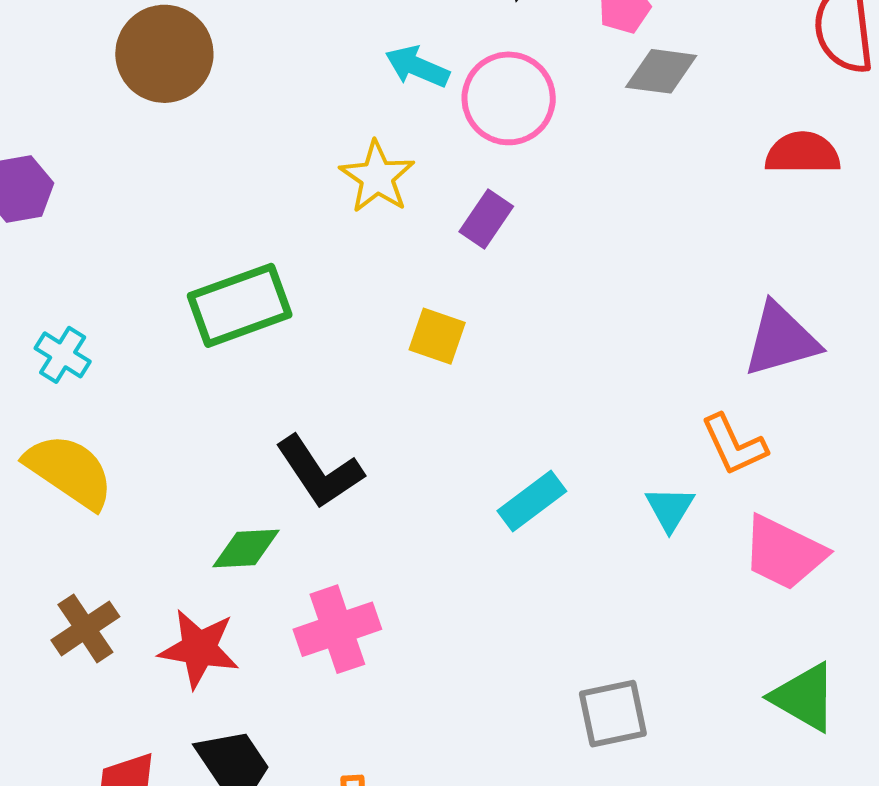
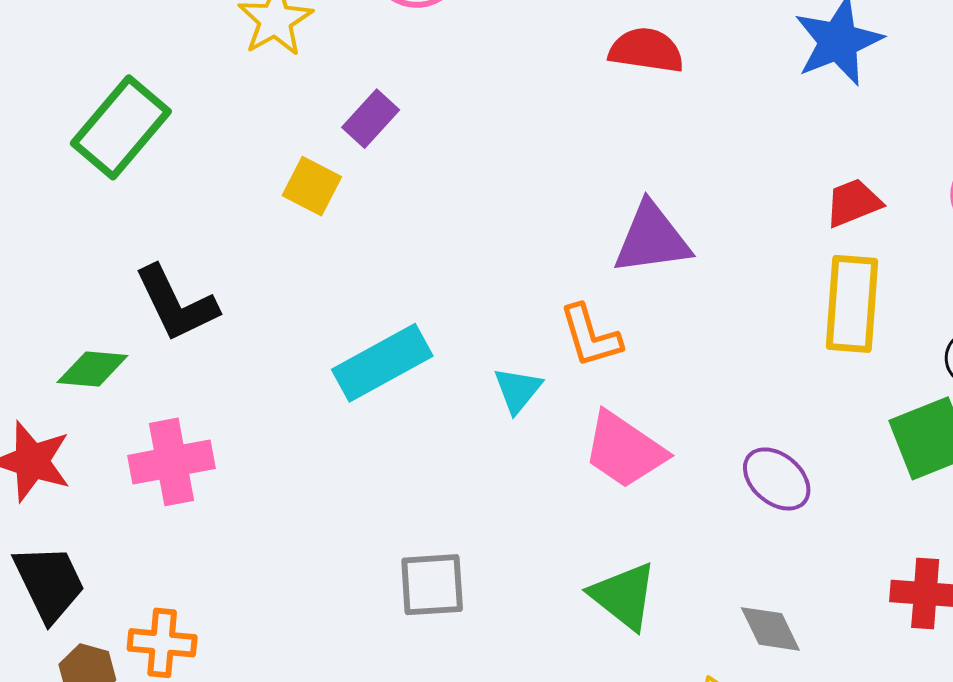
red semicircle: (803, 153) -> (646, 50), moved
purple rectangle: (486, 219) -> (371, 119), moved
green rectangle: (240, 305) -> (121, 127), turned -38
cyan rectangle: (532, 501) -> (382, 363), size x1.4

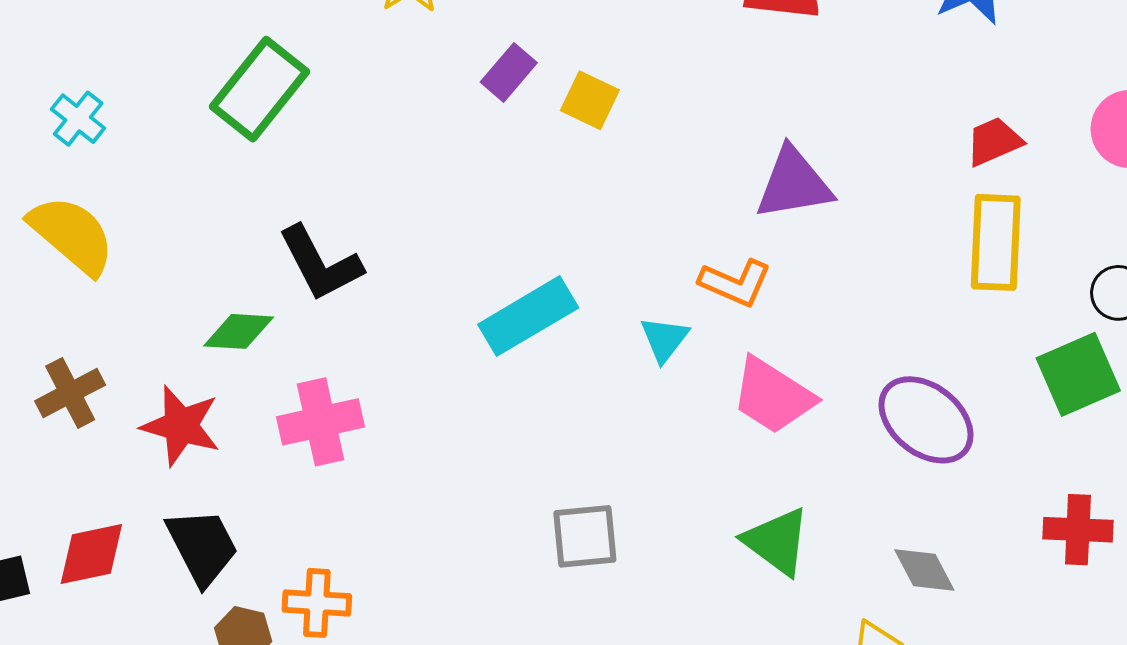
yellow square: (312, 186) -> (590, 100), moved
orange L-shape: (590, 336) -> (735, 283), turned -48
purple ellipse: (777, 479) -> (926, 420), size x1.4

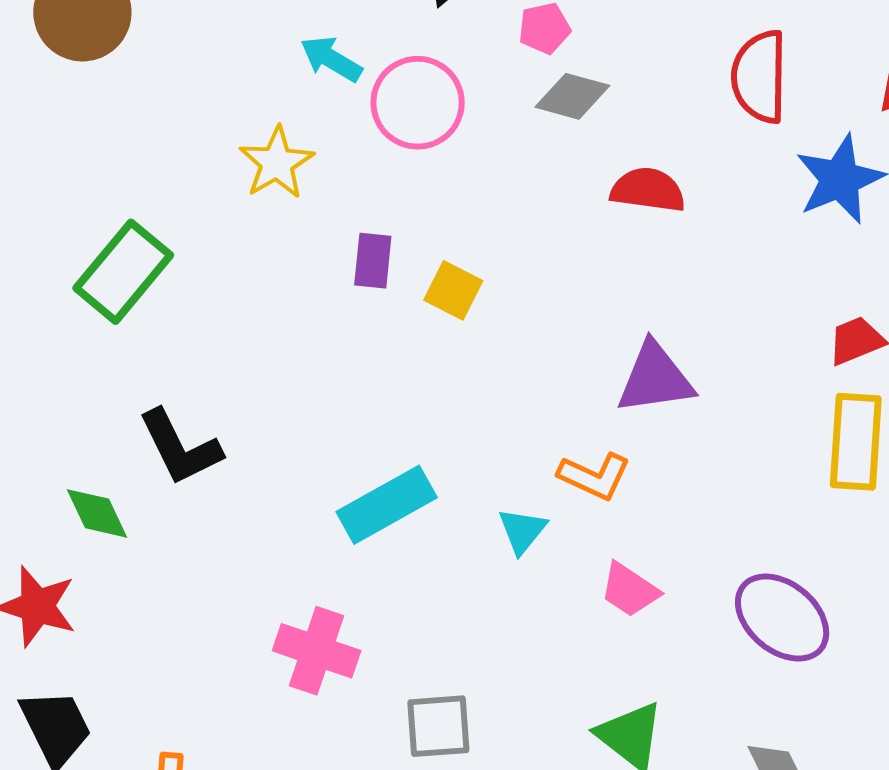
purple rectangle: (509, 72) -> (373, 261), turned -36
green diamond: (239, 331) -> (97, 513), turned 60
pink trapezoid: (773, 396) -> (630, 590), size x0.7
pink cross: (321, 422) -> (317, 651), moved, turned 30

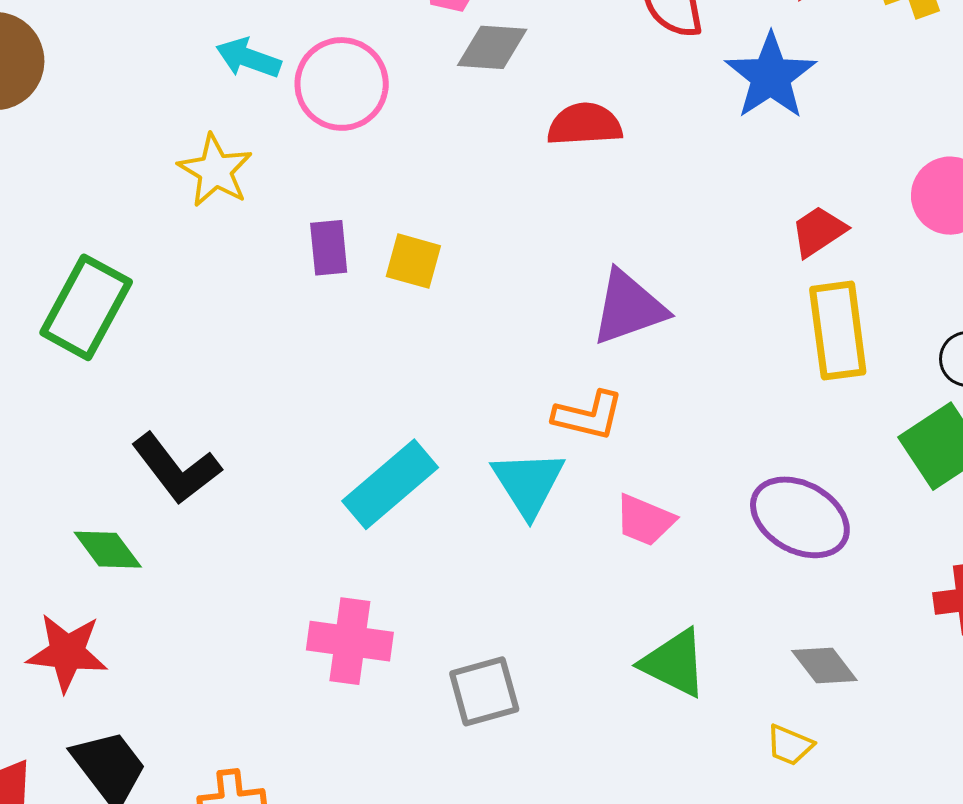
cyan triangle: (522, 531) -> (528, 483), size x1.5

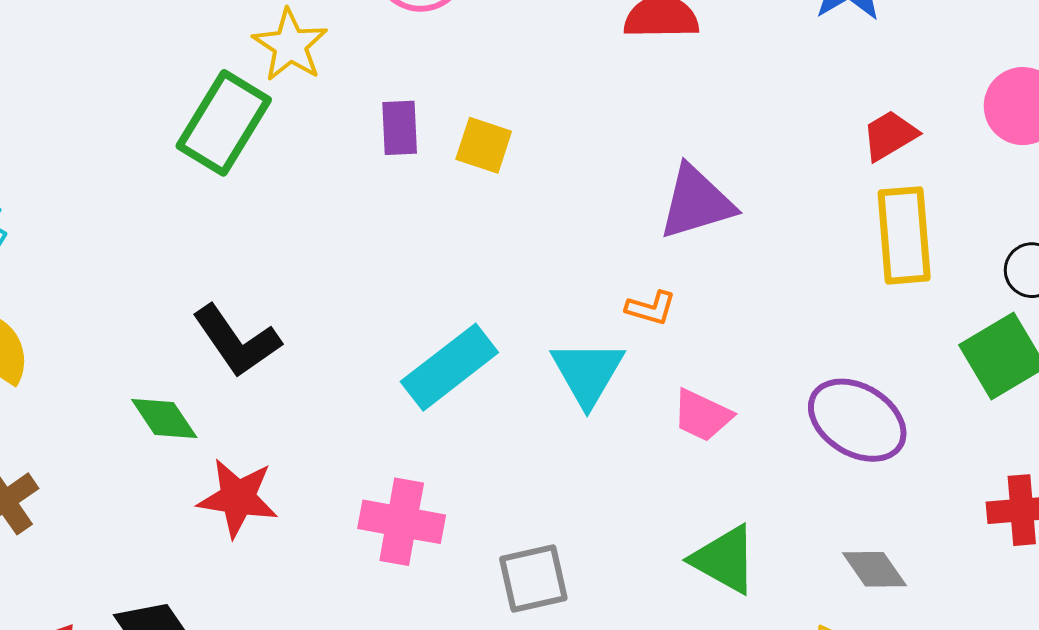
green rectangle: (86, 307) -> (224, 123), moved
orange L-shape: (588, 416) -> (651, 308), size x0.7
red star: (67, 652) -> (238, 498), moved

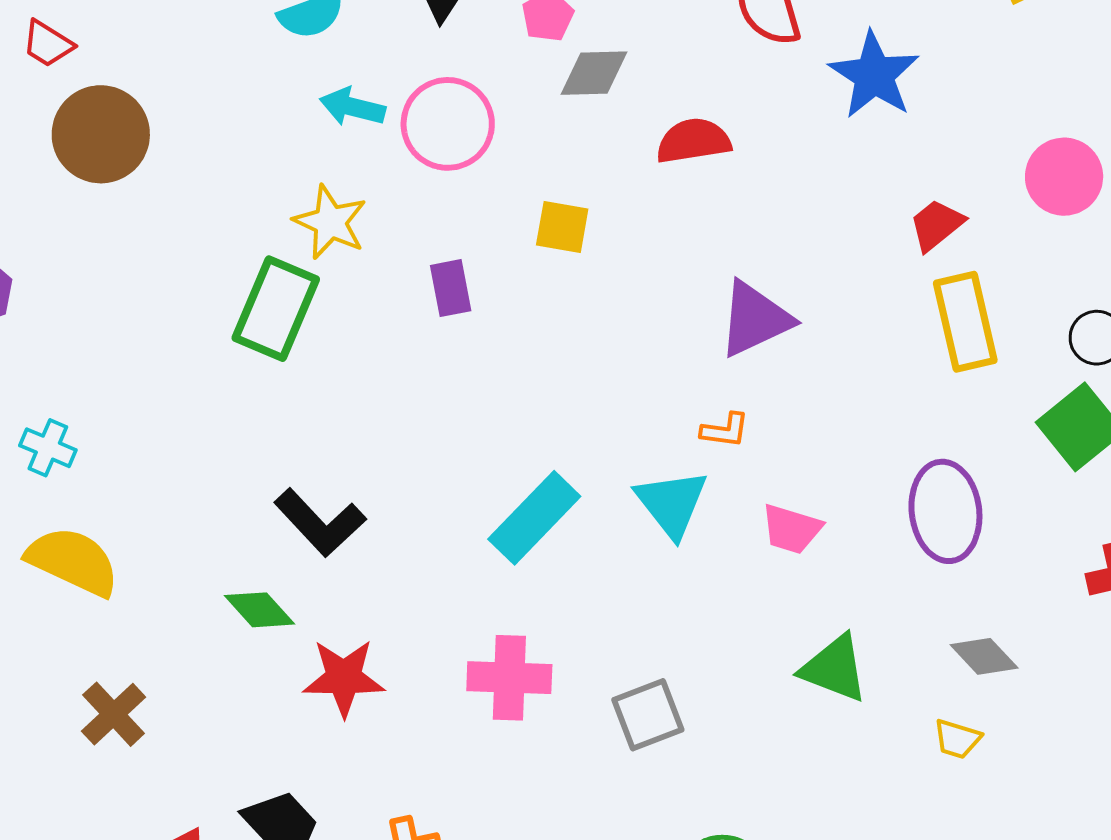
yellow square: (484, 145) -> (562, 227), moved
purple ellipse: (857, 420) -> (945, 511), turned 60

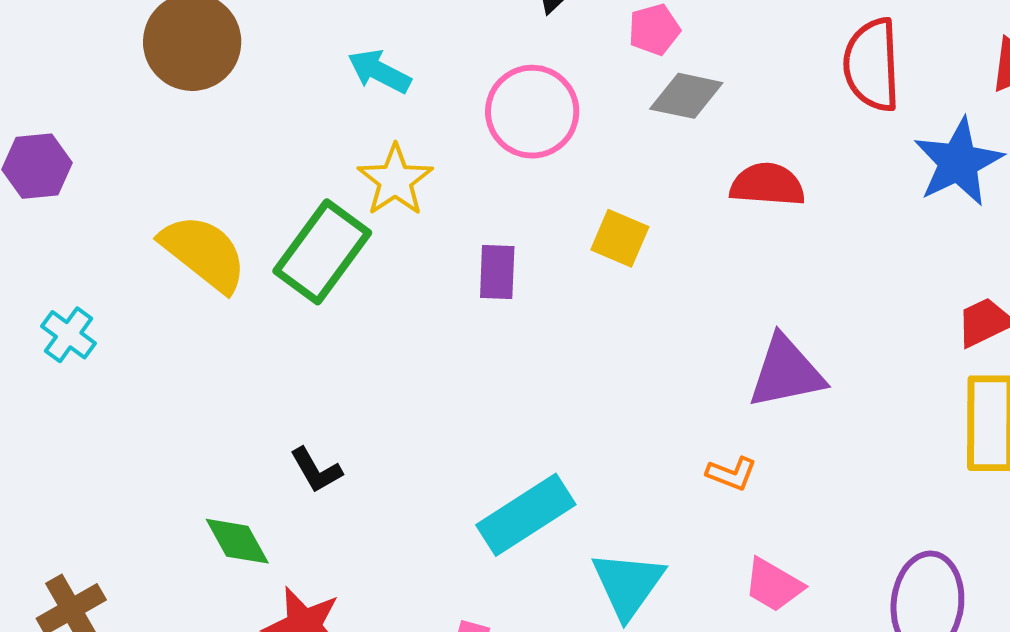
cyan arrow: (352, 107) -> (379, 71), moved
cyan triangle: (672, 503) -> (628, 584), moved
black L-shape: (320, 523) -> (316, 470), size x0.6
yellow semicircle: (73, 561) -> (204, 253), moved

